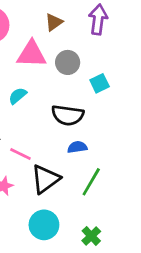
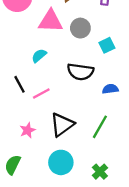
blue semicircle: (77, 147) -> (110, 89), moved
pink line: (20, 154) -> (41, 94), moved, turned -54

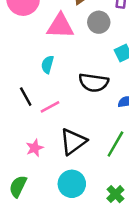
gray circle: (80, 28) -> (99, 22), moved
cyan semicircle: (39, 56) -> (47, 65), turned -35

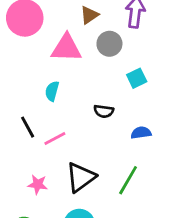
black semicircle: (94, 82) -> (104, 111), size x0.6
pink star: (35, 148) -> (38, 184), turned 30

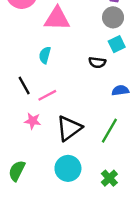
gray circle: (109, 44) -> (113, 17), moved
black semicircle: (104, 111) -> (97, 62), moved
pink star: (38, 184) -> (33, 121), moved

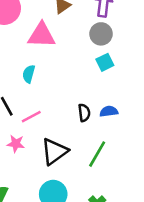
black semicircle: (97, 62) -> (84, 113), moved, turned -105

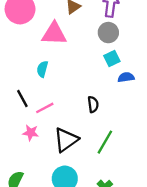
blue semicircle: (109, 111) -> (126, 77), moved

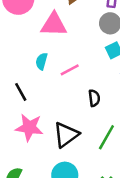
pink line: (45, 108) -> (70, 70), moved
pink star: (31, 133) -> (29, 127), size x1.6

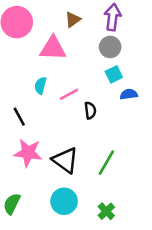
black semicircle: (94, 98) -> (90, 110), moved
black triangle: (66, 135) -> (65, 160), turned -48

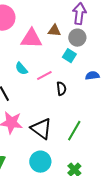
brown triangle: (73, 20) -> (54, 31), moved, turned 40
cyan square: (114, 74) -> (69, 56), moved, turned -32
cyan semicircle: (40, 86) -> (21, 69), turned -56

